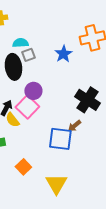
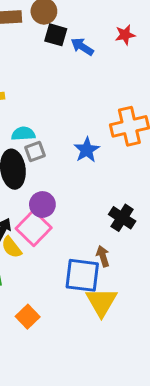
black cross: (87, 100) -> (122, 218), size x0.7
brown arrow: (74, 126) -> (103, 256), turned 112
yellow triangle: (56, 184) -> (101, 302), moved

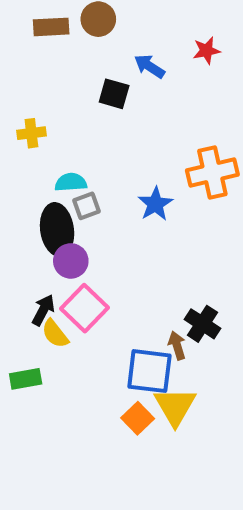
black square: (56, 35) -> (114, 94), moved
purple circle: (42, 205) -> (71, 261), moved
black cross: (122, 218) -> (203, 324), moved
orange square: (28, 317) -> (138, 418), moved

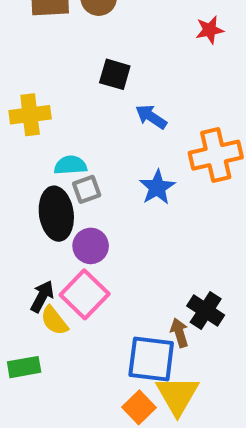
blue arrow: (149, 66) -> (151, 117), moved
yellow cross: (31, 133) -> (30, 115), size x1.4
purple circle: (71, 261) -> (91, 246), moved

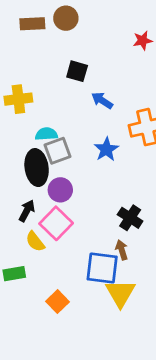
gray square: (87, 189) -> (57, 151), size x1.4
black arrow: (42, 296) -> (27, 211), moved
black cross: (206, 310) -> (130, 218), moved
orange square: (139, 407) -> (57, 302), moved

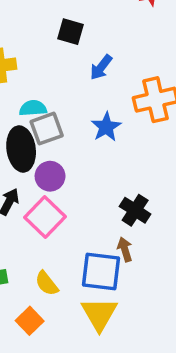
blue arrow: (102, 101) -> (101, 67), turned -85
yellow semicircle: (35, 242) -> (47, 283), moved
yellow triangle: (120, 293) -> (99, 314), moved
orange square: (57, 302) -> (30, 321), moved

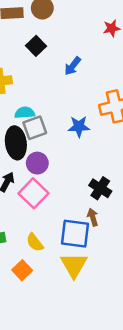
black square: (70, 32) -> (36, 46), moved, turned 30
blue arrow: (101, 67) -> (73, 66), moved
blue star: (106, 127) -> (79, 127), turned 30

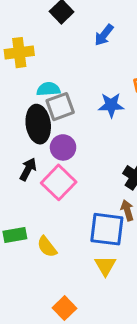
yellow semicircle: (35, 242) -> (47, 247), moved
yellow triangle: (74, 265) -> (105, 266), size x0.7
orange square: (22, 270) -> (64, 308), moved

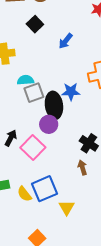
black ellipse: (38, 124) -> (54, 105), moved
purple circle: (63, 147) -> (49, 124), moved
blue square: (107, 229) -> (44, 189), moved, turned -30

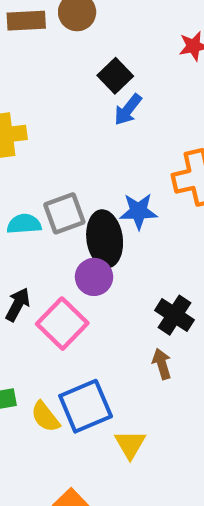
black square: (35, 24) -> (115, 76), moved
cyan semicircle: (25, 80) -> (24, 224), moved

